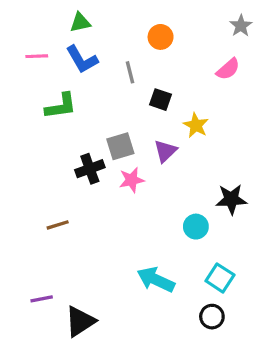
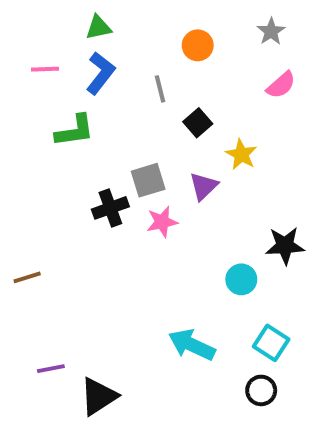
gray star: (241, 26) -> (271, 31), moved
blue L-shape: (82, 59) -> (101, 73), turned -112
black square: (161, 100) -> (198, 123), turned 30
brown line: (58, 225) -> (27, 277), moved

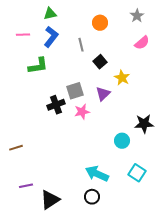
brown line: (27, 277) -> (16, 148), moved
black circle: (261, 390) -> (92, 197), moved

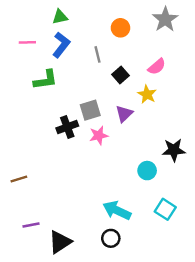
gray star: (137, 16) -> (165, 19), size x1.5
pink semicircle: (142, 43) -> (157, 67), moved

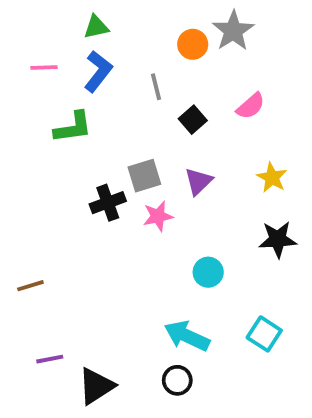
gray star: (165, 19) -> (233, 31), moved
yellow star: (147, 94) -> (272, 178), moved
cyan circle: (147, 171) -> (208, 272), moved

